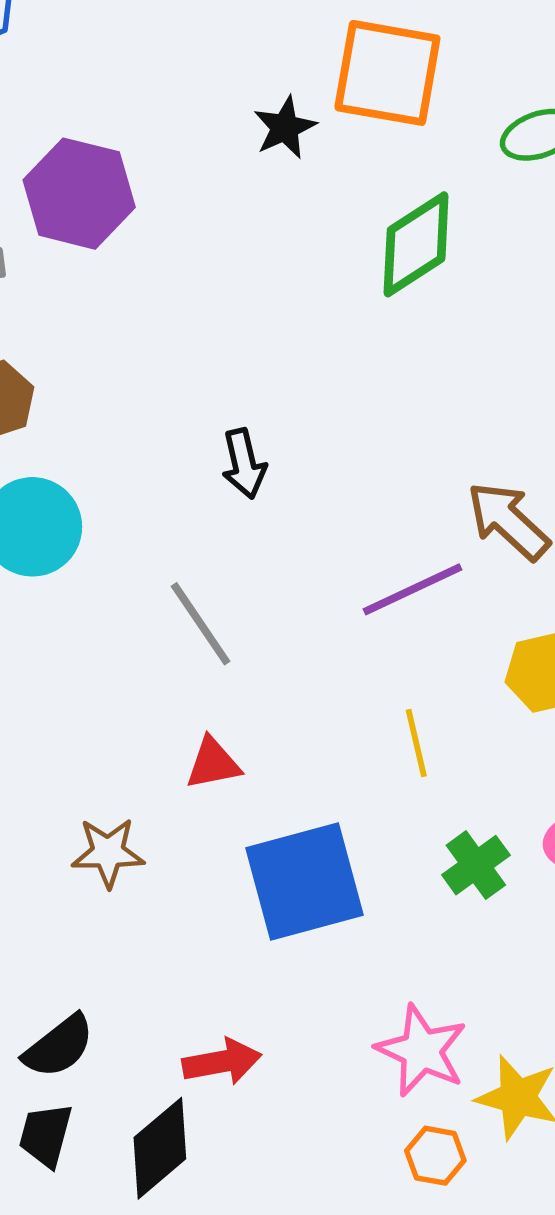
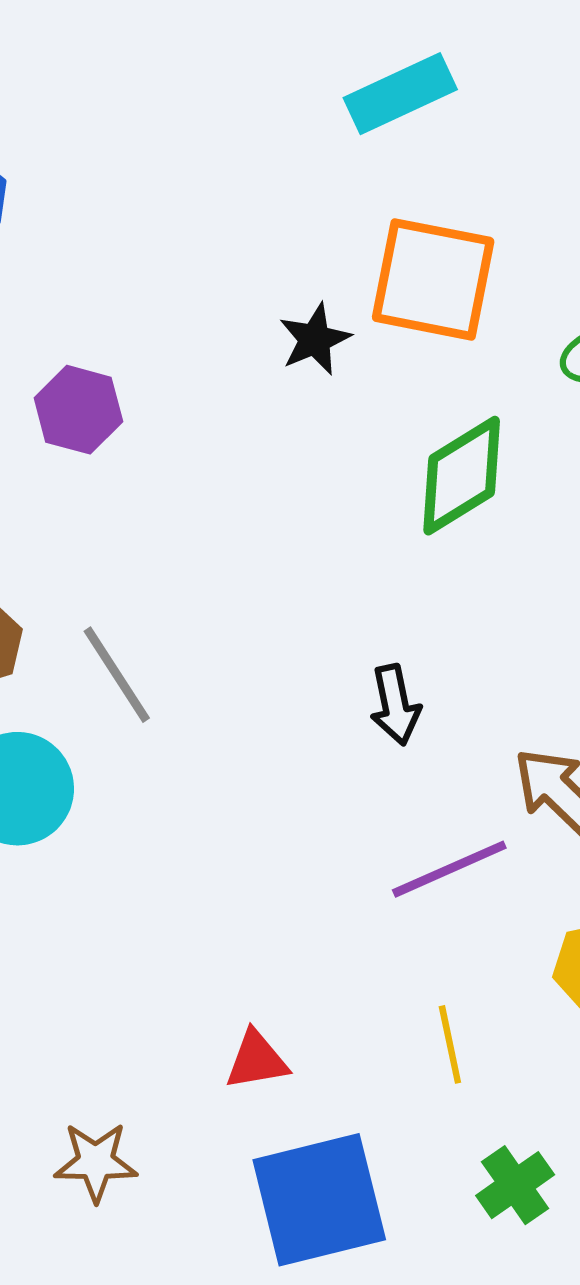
purple hexagon: (79, 194) -> (78, 410), size x0.7
black arrow: (244, 464) -> (395, 705), moved
gray line: (201, 624) -> (117, 675), moved
red triangle: (213, 763) -> (257, 1060), moved

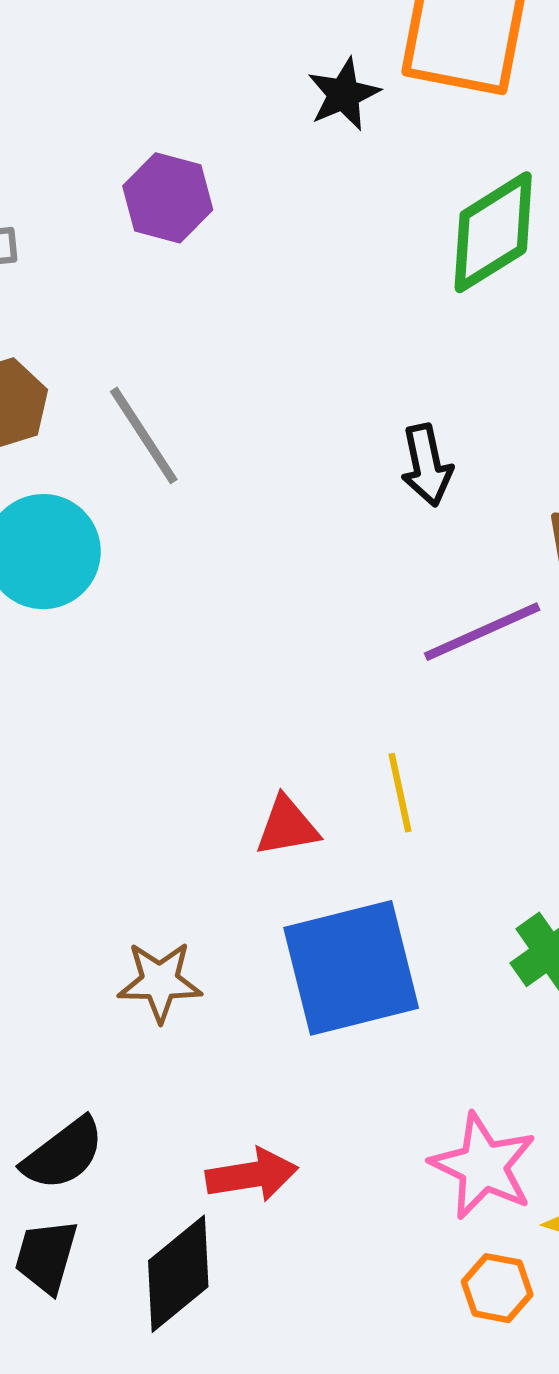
purple hexagon: (78, 410) -> (168, 198), moved
yellow line: (450, 1044) -> (400, 793), moved
brown star: (96, 1162) -> (160, 982), moved

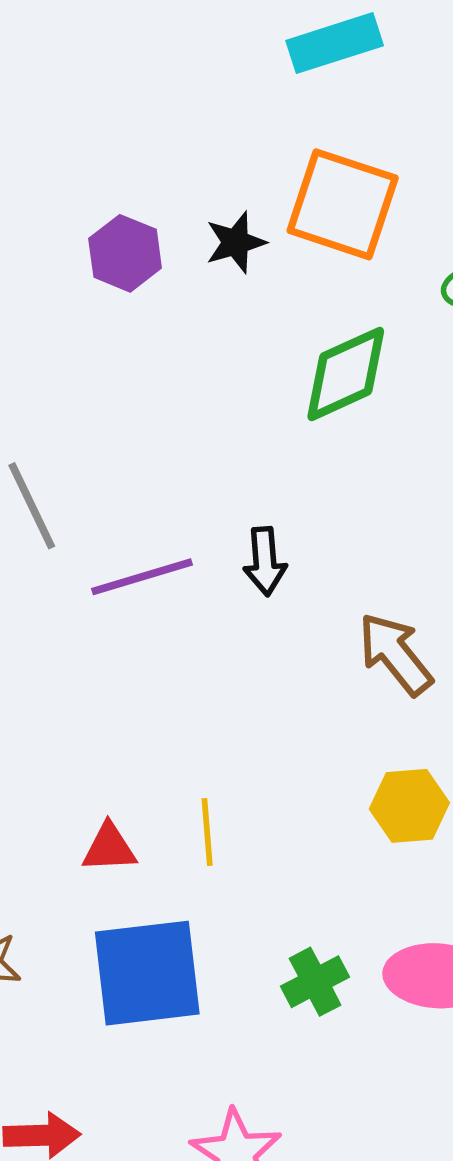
purple hexagon: (168, 198) -> (125, 253), moved
purple line: (482, 632) -> (142, 577), moved

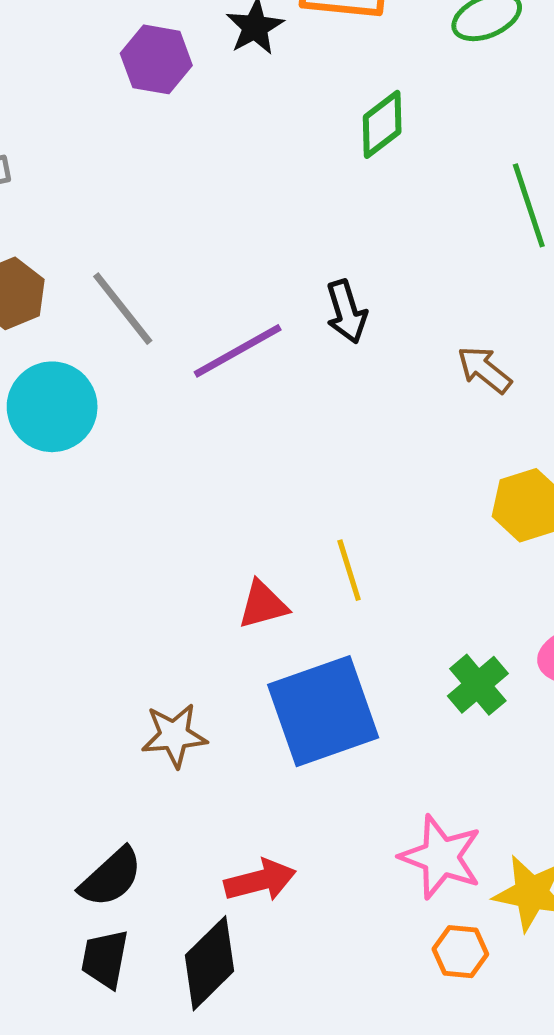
green diamond: (346, 374) -> (382, 124), size x0.7
brown arrow: (395, 654) -> (484, 370), size x0.7

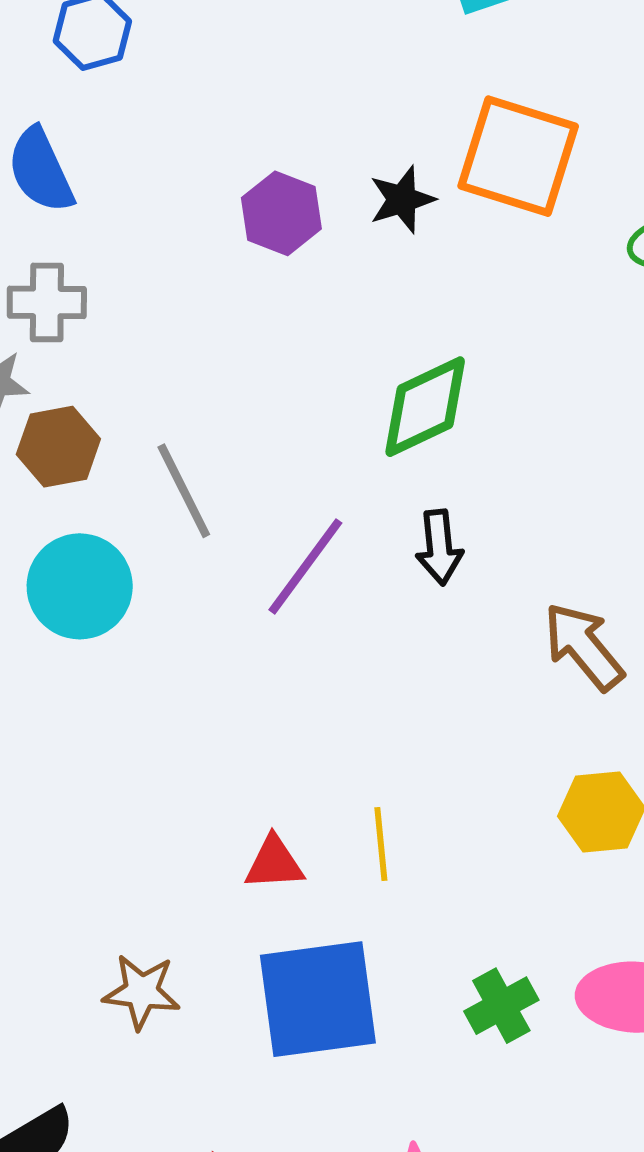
green diamond: (382, 124) -> (425, 407), moved, size x1.4
purple line: (238, 351) -> (305, 566), turned -36
brown arrow: (484, 370) -> (584, 646), size x1.4

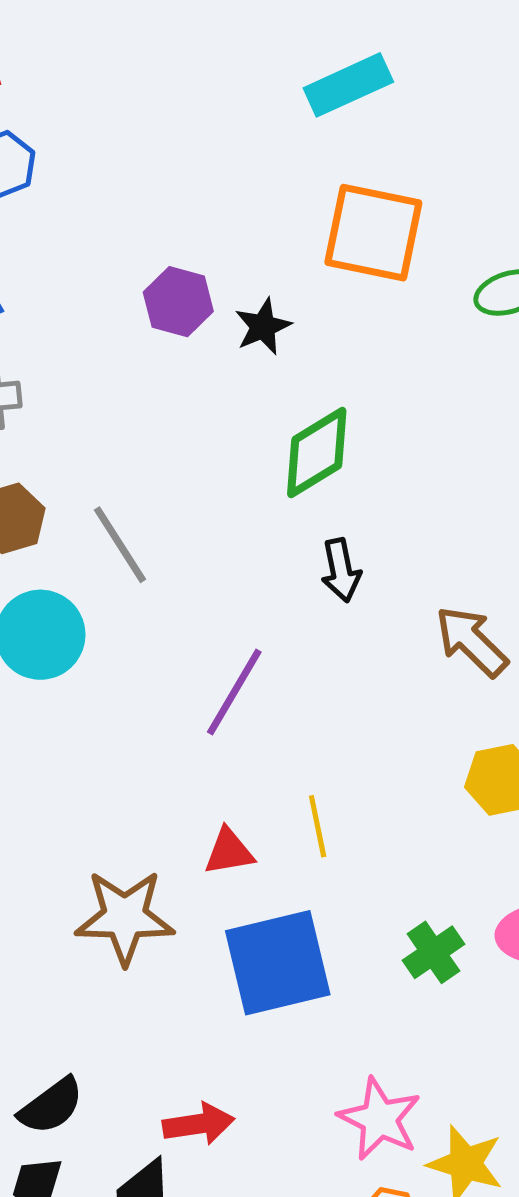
black star: (402, 200) -> (263, 327), moved
purple line: (305, 566) -> (234, 692), moved
brown star: (142, 992) -> (125, 917), moved, size x1.5

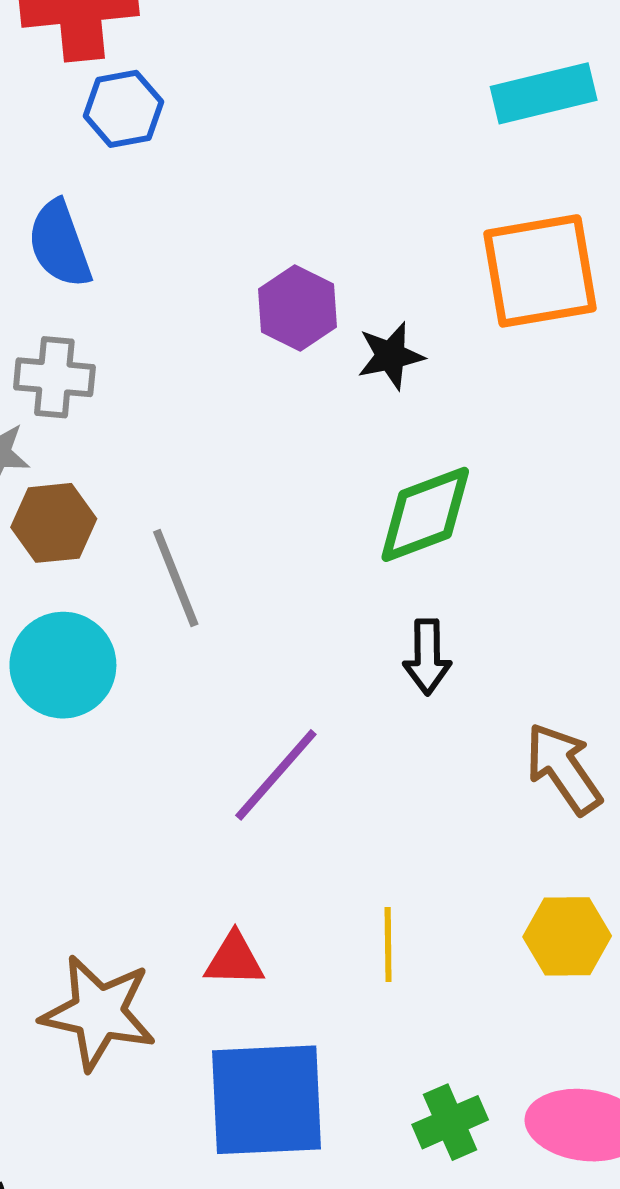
orange square: (373, 233) -> (540, 271), turned -32
yellow line: (318, 826) -> (388, 945), moved

